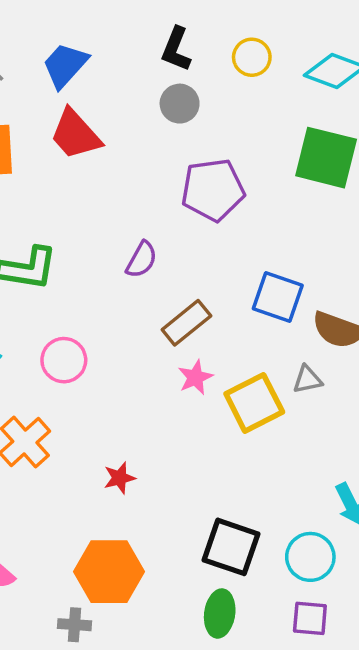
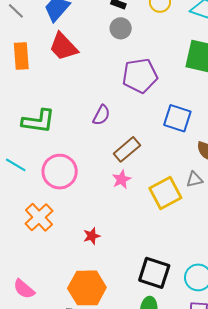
blue square: (278, 297) -> (177, 118), moved
pink circle: (64, 360) -> (60, 172), size x1.4
pink star: (195, 377) -> (122, 179), moved

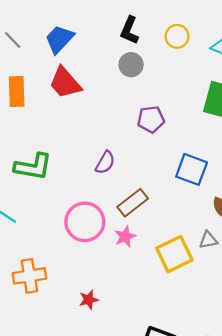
purple pentagon: (140, 76) -> (151, 119), size x0.7
pink circle: (60, 172) -> (85, 222), moved
orange cross: (39, 217) -> (29, 276), turned 32

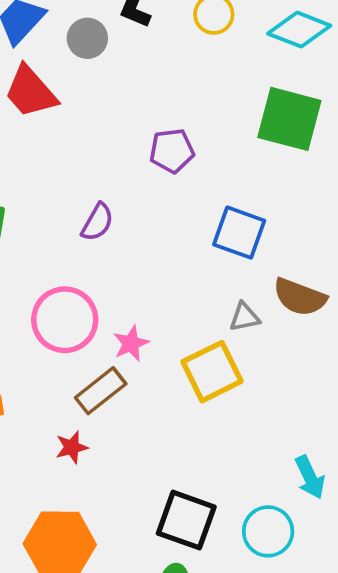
gray circle: (131, 65) -> (87, 38), moved
brown rectangle: (133, 203) -> (101, 391), moved
gray triangle: (208, 240) -> (244, 317), moved

